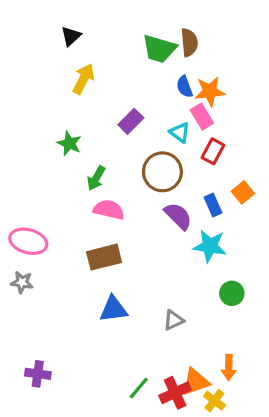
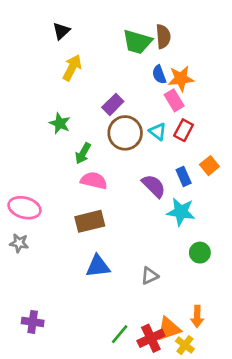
cyan triangle: (180, 132) -> (158, 132), moved
brown circle: (162, 172) -> (125, 133), moved

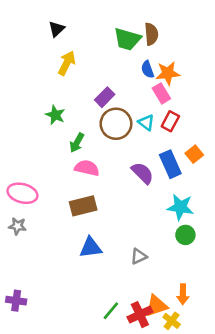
blue rectangle: (184, 176) -> (170, 164), size x1.5
cyan star: (181, 212) -> (180, 207), moved
purple cross: (33, 322) -> (16, 301), moved

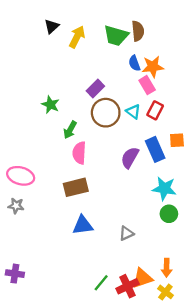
yellow arrow: (67, 63) -> (77, 37), moved
orange square: (194, 154) -> (177, 140), turned 35
pink semicircle: (87, 168) -> (79, 153), turned -100
purple semicircle: (142, 173) -> (130, 157), turned -105
yellow cross: (172, 321) -> (165, 292), moved

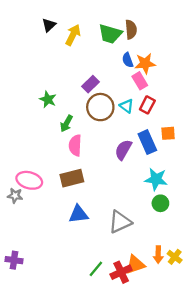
pink ellipse: (21, 176) -> (29, 180), moved
gray triangle: (126, 233) -> (120, 222), size x1.6
yellow cross: (165, 292) -> (175, 257), moved

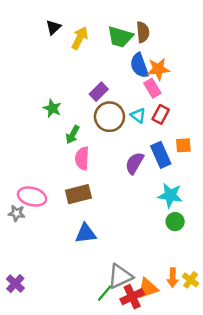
blue semicircle: (128, 60) -> (139, 65), size x1.5
gray triangle: (120, 222) -> (120, 276), moved
purple cross: (14, 260) -> (15, 284), turned 35

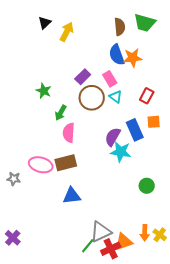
green trapezoid: (120, 37) -> (145, 23), moved
pink rectangle: (152, 88) -> (110, 79), moved
red rectangle: (161, 114) -> (147, 96), moved
cyan star: (170, 195) -> (121, 152), moved
pink ellipse: (32, 197) -> (41, 165), moved

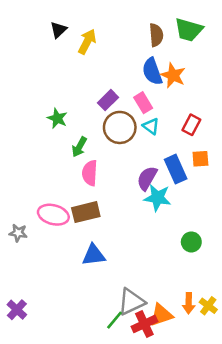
orange star: (133, 58) -> (173, 75), turned 30

